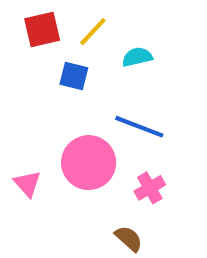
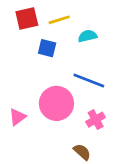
yellow line: (93, 32) -> (59, 20), turned 30
pink triangle: (27, 184) -> (17, 117), turned 36

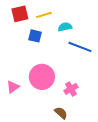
blue line: (89, 81) -> (80, 47), moved

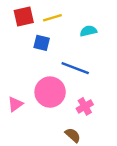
cyan semicircle: (65, 27) -> (88, 31), moved
blue line: (80, 47) -> (75, 68), moved

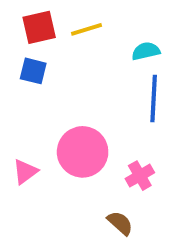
blue square: (42, 43) -> (33, 71), moved
blue line: (75, 68) -> (154, 99), moved, turned 72

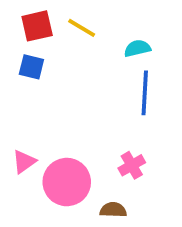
yellow line: (87, 29) -> (82, 28), turned 48
pink circle: (83, 152) -> (67, 182), moved
brown semicircle: (120, 223) -> (113, 210), turned -40

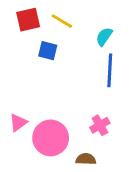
cyan semicircle: (137, 48) -> (104, 37), turned -42
blue square: (31, 67) -> (48, 51), moved

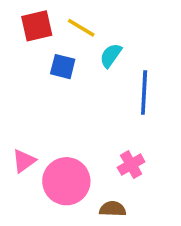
cyan semicircle: (104, 37) -> (111, 55), moved

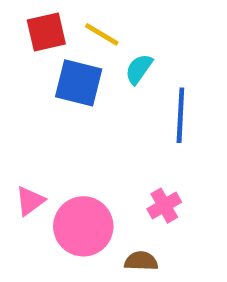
blue square: (63, 67) -> (79, 83), size x1.5

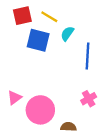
pink cross: (164, 206) -> (89, 99), moved

